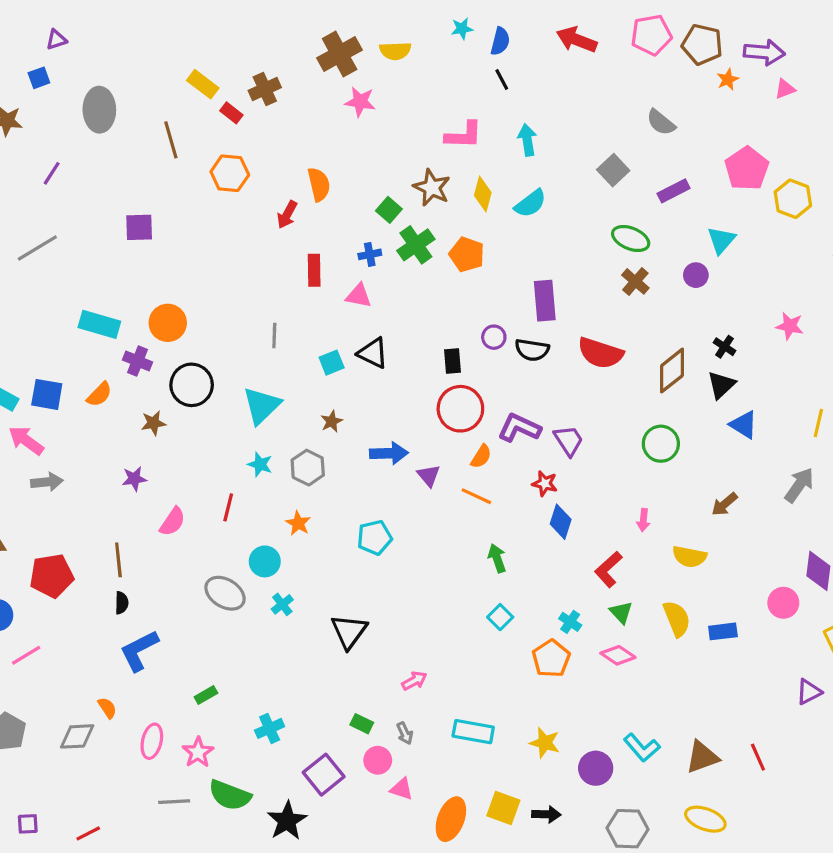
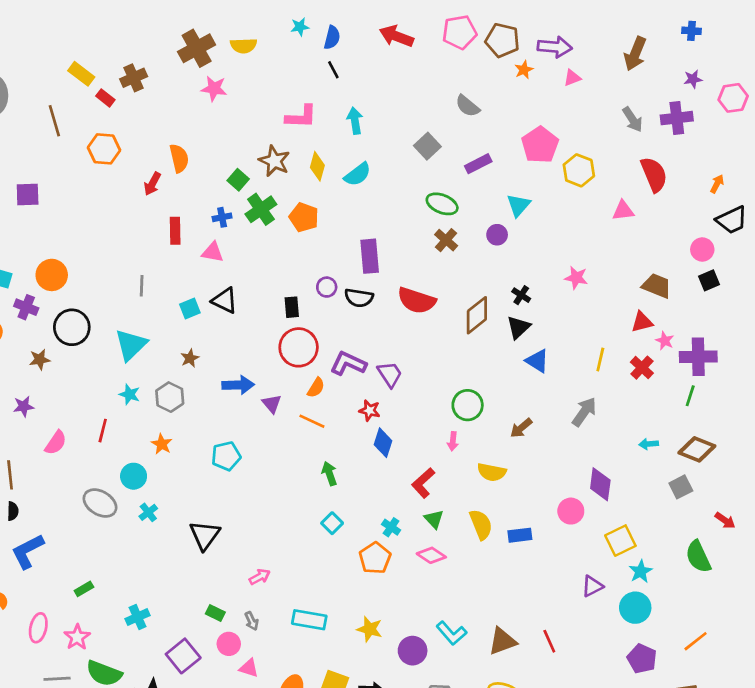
green circle: (661, 444) -> (468, 405), moved

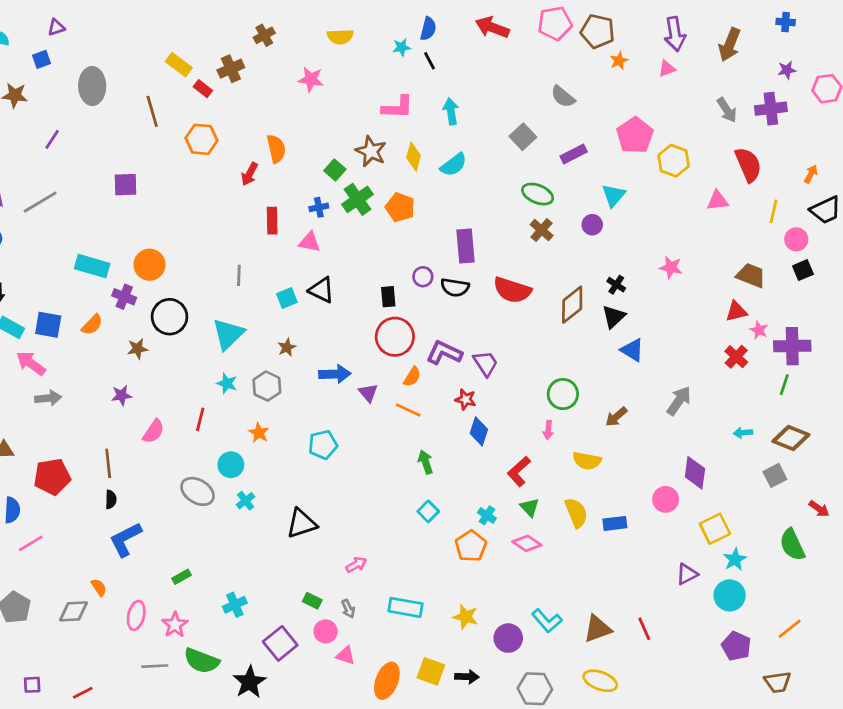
cyan star: (300, 27) -> (402, 47), moved
purple arrow: (555, 47) -> (675, 34), moved, turned 76
brown cross: (197, 48) -> (264, 35), moved, size x0.6
yellow line: (600, 359) -> (774, 211), moved
black triangle: (205, 535) -> (302, 523), turned 36

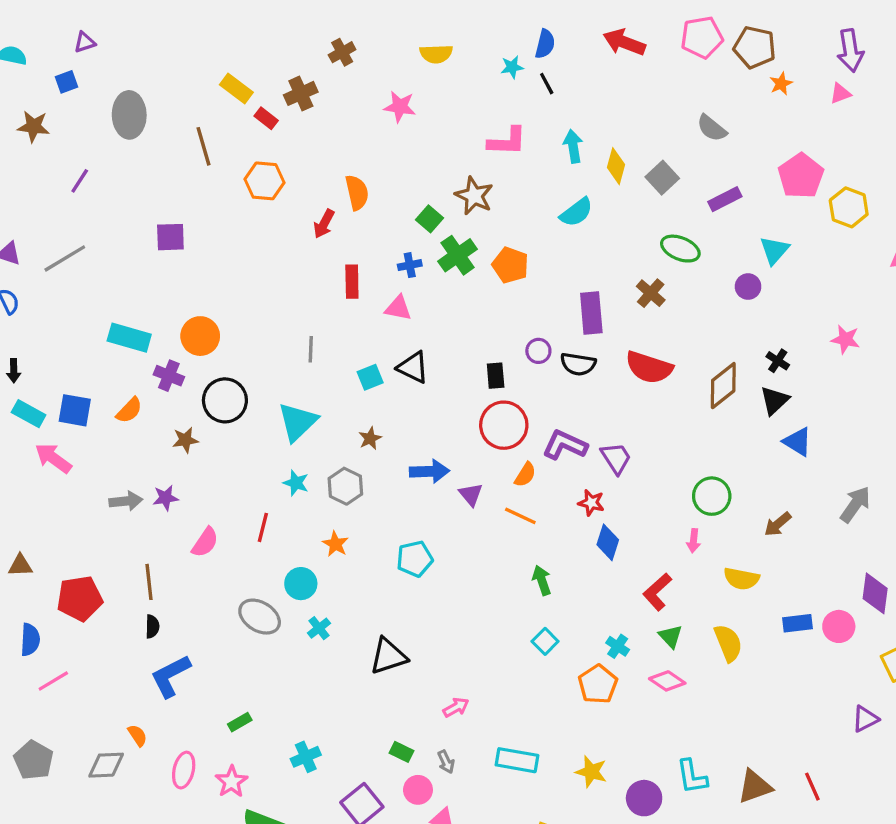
yellow diamond: (414, 157) -> (616, 166), moved
brown cross: (542, 230) -> (651, 293), moved
gray arrow: (48, 398) -> (126, 501), moved
blue rectangle: (615, 523) -> (798, 623), moved
cyan L-shape: (547, 621) -> (692, 777), turned 32

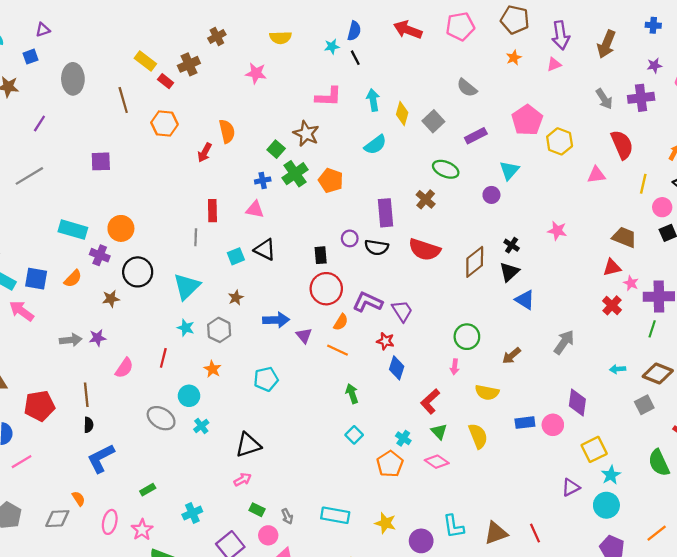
brown pentagon: (755, 47) -> (515, 20), moved
red rectangle: (352, 282) -> (212, 211), moved
pink arrow: (456, 707) -> (243, 480), moved

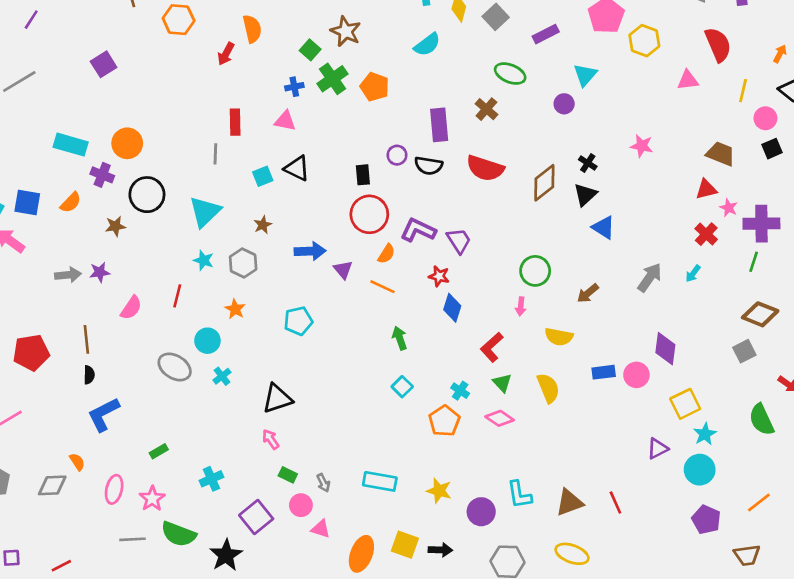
purple square: (101, 161) -> (104, 64), turned -30
cyan arrow: (618, 369) -> (693, 274), moved, turned -48
pink arrow: (243, 480) -> (271, 439), turned -96

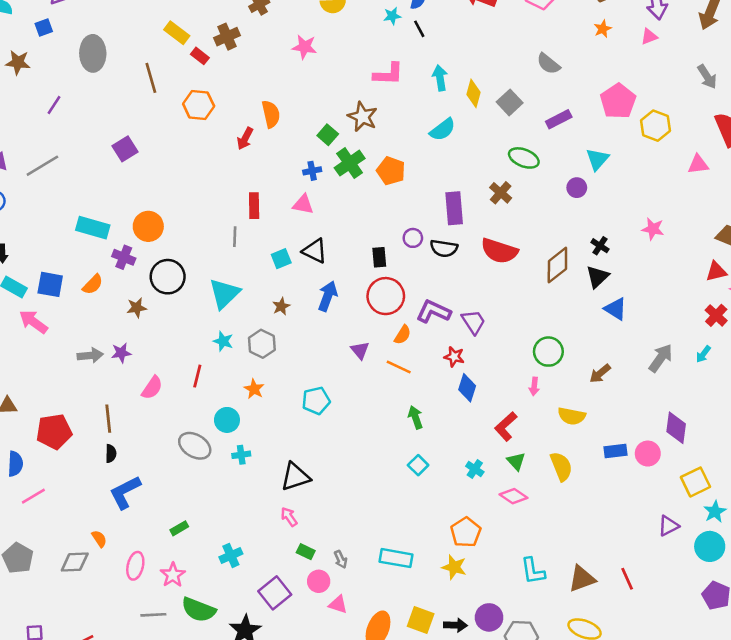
blue arrow: (310, 251) -> (328, 296), moved, turned -68
cyan cross: (222, 376) -> (241, 455), turned 30
orange pentagon: (444, 421) -> (466, 532), moved
purple circle: (481, 512) -> (489, 617), moved

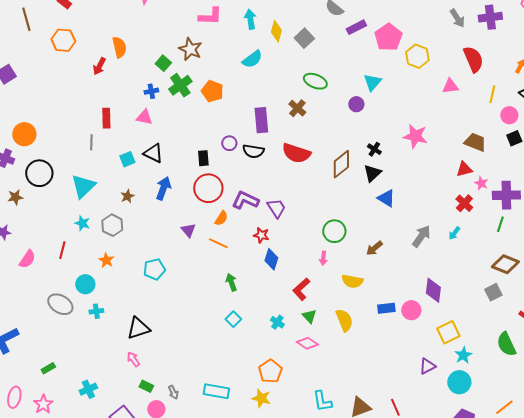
purple rectangle: (559, 119) -> (356, 27), moved
pink star: (653, 229) -> (415, 136), size x1.4

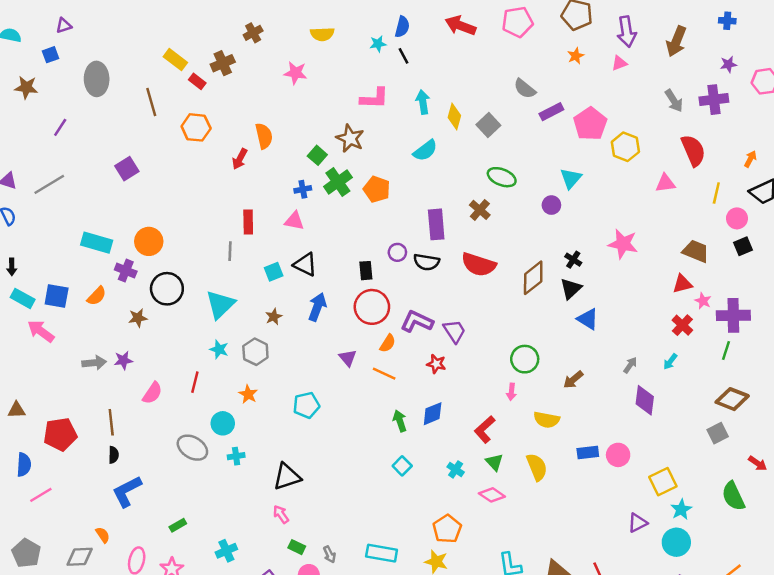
gray arrow: (421, 236) -> (630, 365), size x0.6
blue diamond: (271, 259) -> (433, 414), moved, turned 50
purple diamond: (433, 290) -> (645, 400), moved

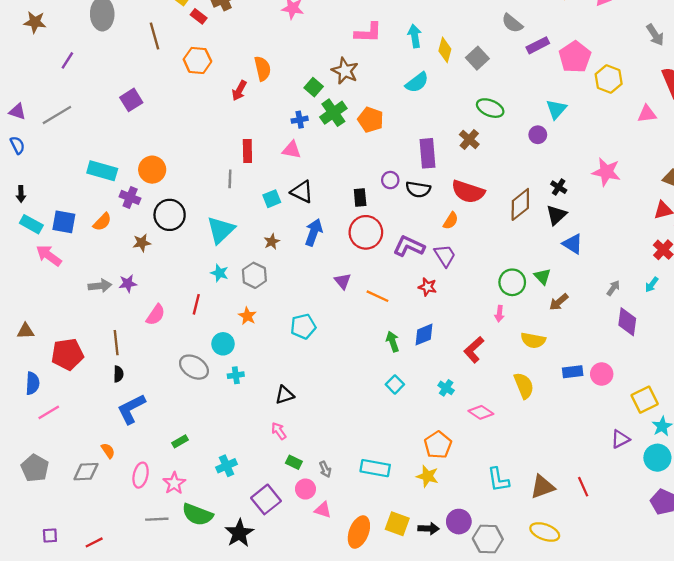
orange semicircle: (388, 343) -> (451, 221), moved
green triangle: (494, 462) -> (542, 276), moved
black triangle: (287, 477) -> (285, 395), size x0.7

